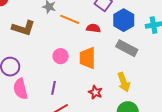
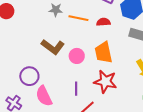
brown L-shape: (23, 28) -> (53, 47), moved, turned 30
red star: (95, 92) -> (105, 82), moved, size x1.6

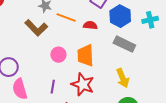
brown L-shape: (53, 47) -> (36, 28), moved

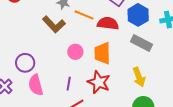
red semicircle: (90, 25) -> (108, 23), size x1.5

